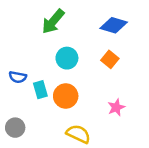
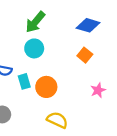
cyan circle: (67, 58) -> (34, 48), moved
pink star: (116, 107) -> (98, 90), moved

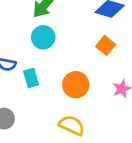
orange circle: (46, 87) -> (76, 85), moved

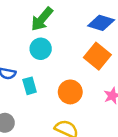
orange square: (106, 45) -> (97, 56), size x1.5

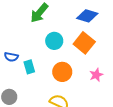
cyan circle: (41, 49) -> (54, 41), moved

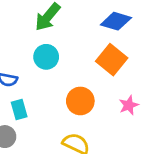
cyan circle: (54, 41) -> (46, 57), moved
cyan rectangle: (29, 67) -> (19, 110), moved

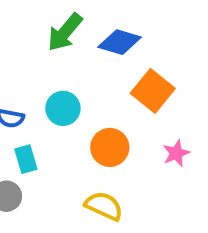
blue diamond: (116, 21) -> (120, 42), moved
cyan circle: (46, 57) -> (63, 108), moved

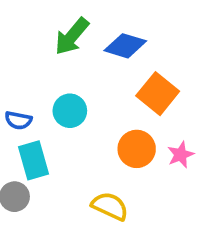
orange circle: (110, 147) -> (137, 149), moved
cyan rectangle: (26, 159) -> (34, 160), size x1.4

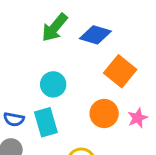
blue semicircle: (18, 120) -> (14, 119), moved
cyan rectangle: (34, 160) -> (46, 122), moved

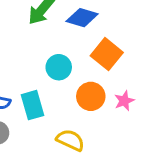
cyan circle: (53, 84) -> (59, 67), moved

